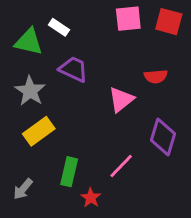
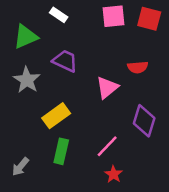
white rectangle: (59, 27) -> (59, 15), moved
green triangle: (29, 42) -> (26, 37), turned -36
yellow rectangle: (39, 131) -> (56, 116), moved
red star: (91, 198) -> (113, 174), moved

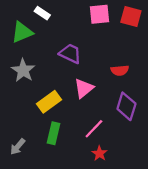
white rectangle: (59, 15) -> (42, 13), moved
purple trapezoid: (65, 61) -> (70, 54), moved
red semicircle: (138, 67) -> (120, 70), moved
pink triangle: (107, 88) -> (84, 88), moved

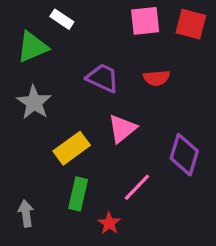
red semicircle: (120, 70) -> (157, 78), moved
gray arrow: (18, 147) -> (26, 213), turned 132
red star: (100, 153) -> (109, 223), moved

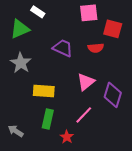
red square: (191, 24) -> (113, 29), moved
pink triangle: (122, 129) -> (86, 82), moved
yellow rectangle: (72, 148) -> (44, 91), turned 40
gray arrow: (26, 213) -> (16, 131), turned -49

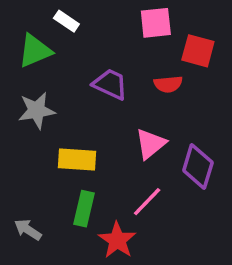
gray star: (21, 63) -> (37, 110), turned 30
red star: (67, 137) -> (117, 240), size x1.5

